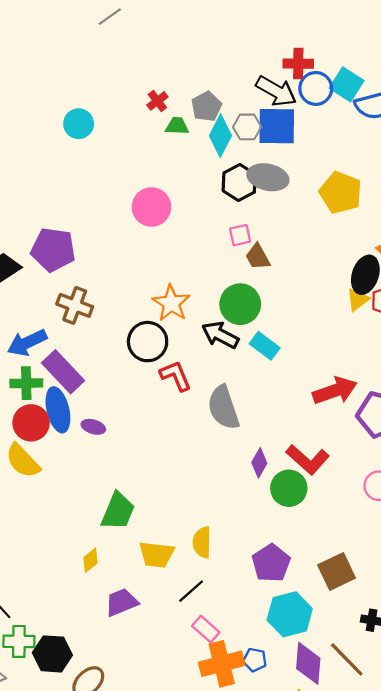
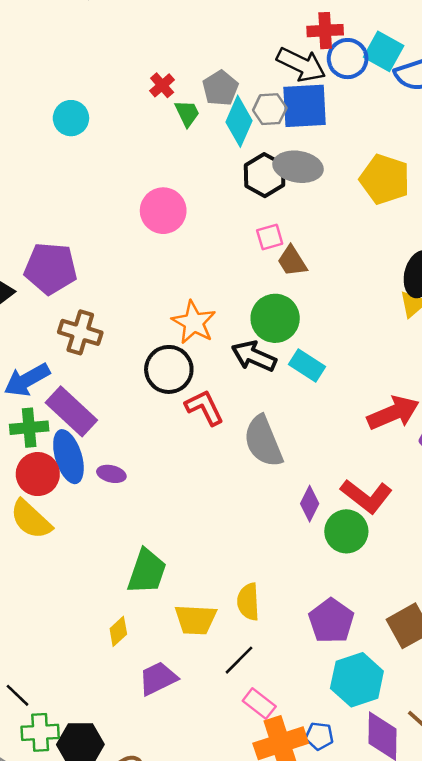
green trapezoid: (177, 126) -> (187, 113), turned 65

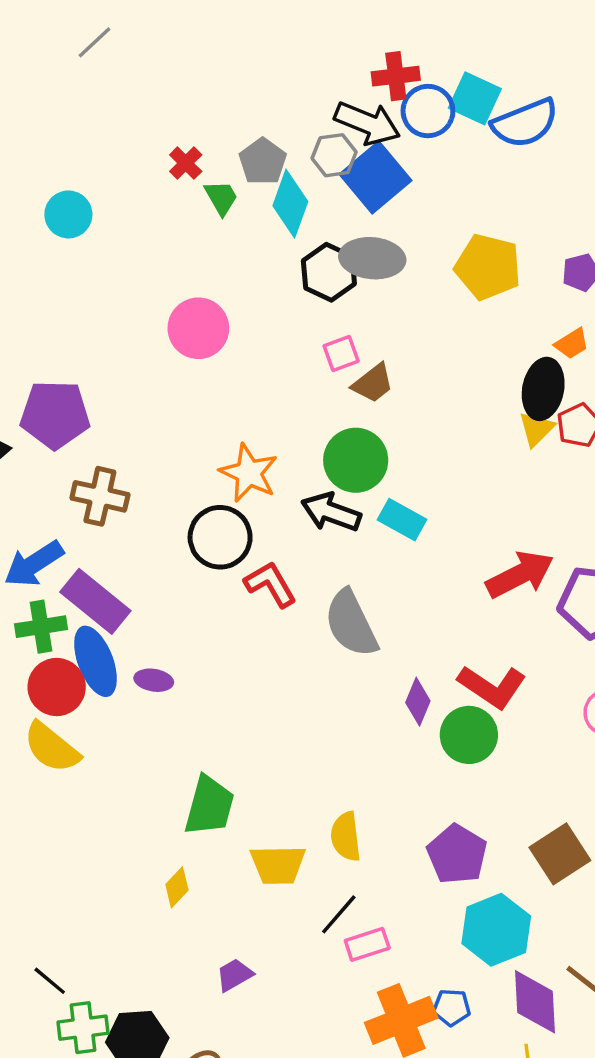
blue square: (305, 106) -> (375, 177), turned -33
gray hexagon: (270, 109) -> (334, 155), moved
brown trapezoid: (292, 261) -> (373, 383), turned -92
purple trapezoid: (158, 678) -> (234, 975), moved, size x0.7
pink rectangle: (259, 704) -> (367, 944), moved, turned -52

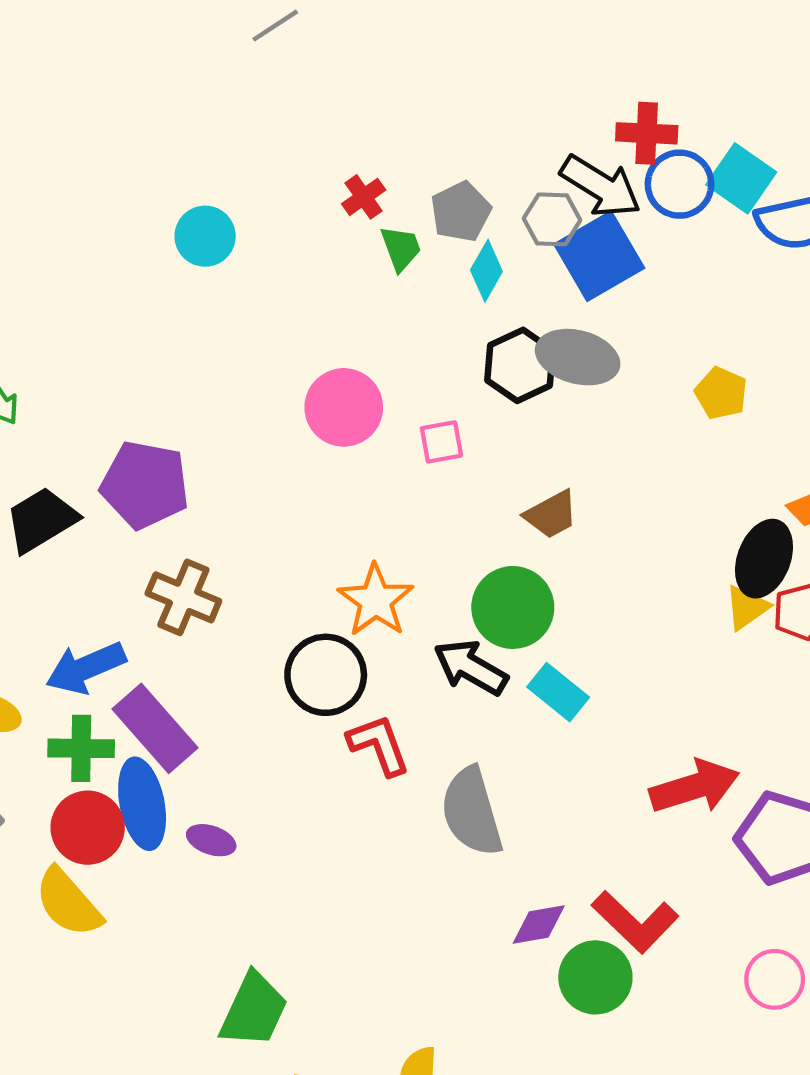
cyan diamond: (290, 204) -> (486, 271), size x0.7
yellow pentagon: (488, 267) -> (721, 393), size x0.6
pink square: (341, 353) -> (441, 442), moved
purple diamond: (418, 702) -> (539, 925), turned 48

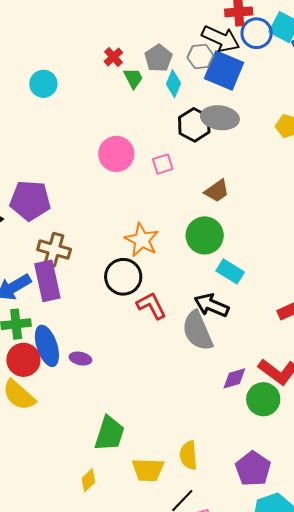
blue square: (599, 256) -> (224, 71), turned -30
black arrow: (471, 667) -> (211, 305), moved
purple rectangle: (155, 728) -> (47, 281), moved, turned 36

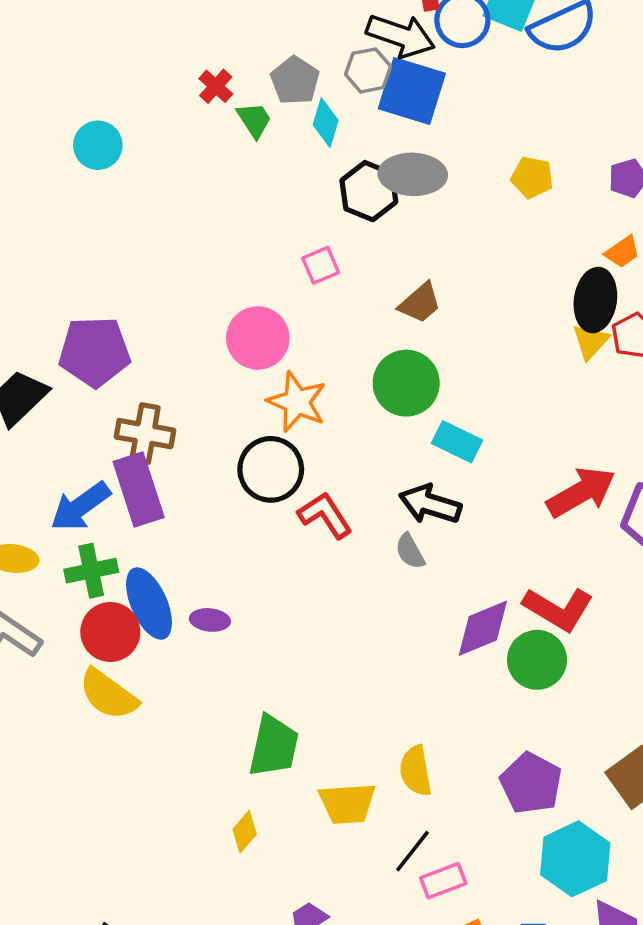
pink circle: (116, 154) -> (258, 338), moved
gray semicircle: (197, 331) -> (410, 551), size x0.5
purple diamond: (234, 378) -> (483, 628), size x1.4

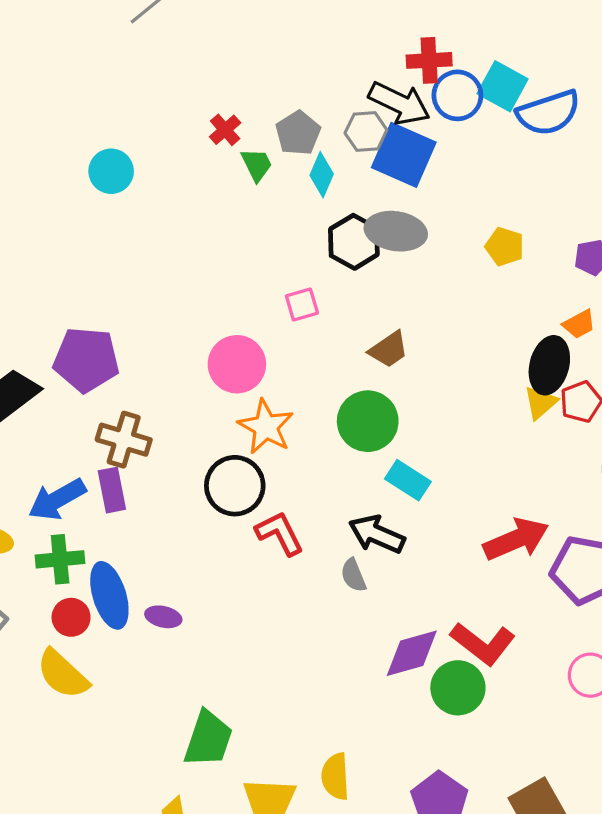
purple rectangle: (139, 490) -> (112, 490), size x0.7
red circle: (110, 632) -> (71, 617), size x0.7

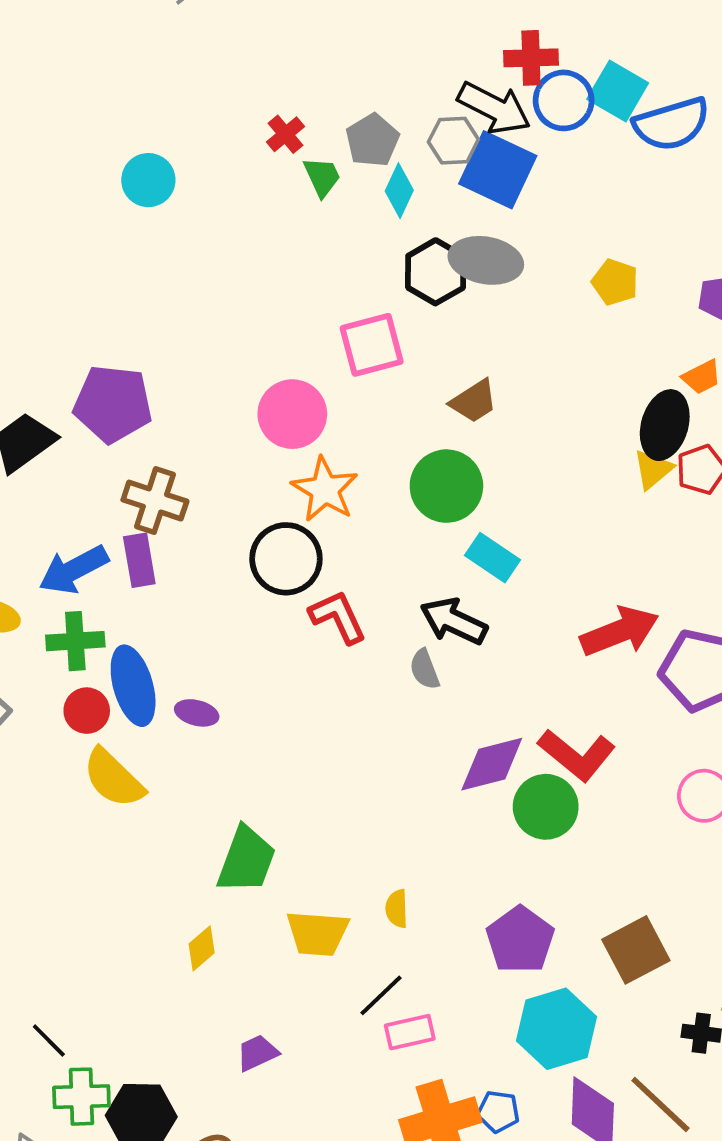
pink square: (302, 304) -> (372, 345), size x1.6
yellow semicircle: (63, 674) -> (113, 778), moved
yellow semicircle: (335, 776) -> (397, 909), size x0.7

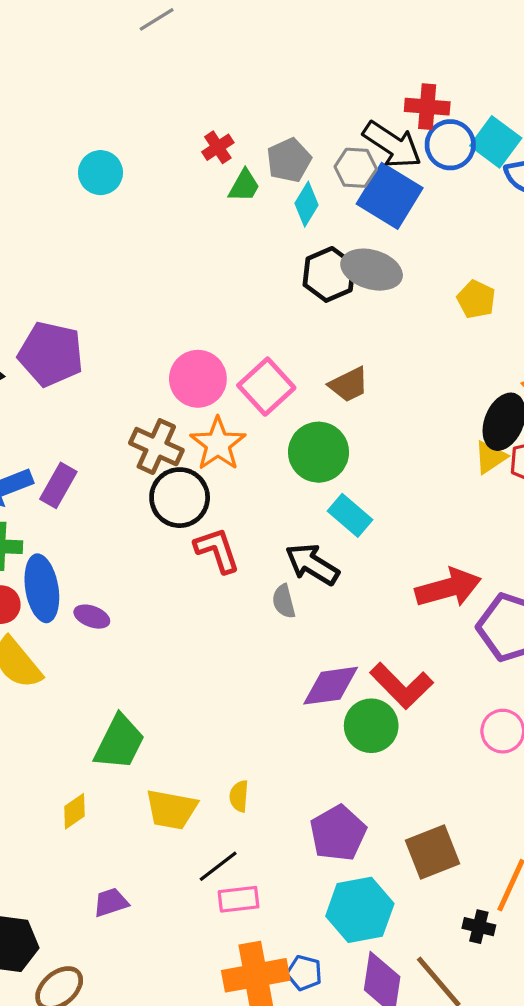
green trapezoid: (322, 177) -> (244, 186), turned 48
pink square: (372, 345) -> (266, 387), moved, turned -34
brown cross: (155, 500) -> (156, 447), moved
purple rectangle: (139, 560) -> (58, 485), turned 33

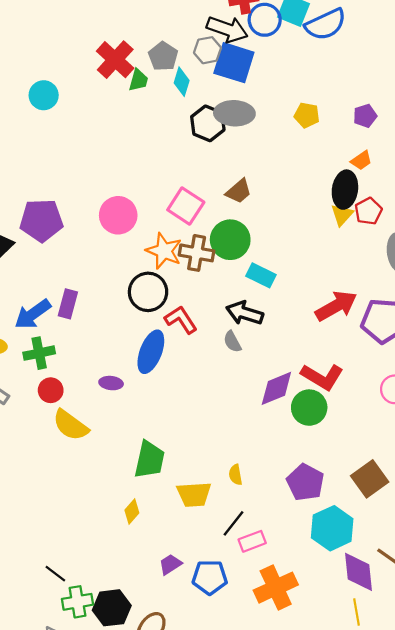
red cross: (218, 147) -> (115, 60), size x1.8
pink circle: (198, 379) -> (118, 215), moved
brown cross: (156, 447) -> (197, 253), moved
blue ellipse: (42, 588) -> (151, 352), moved, turned 45
blue pentagon: (304, 973) -> (210, 577), moved, size x1.5

